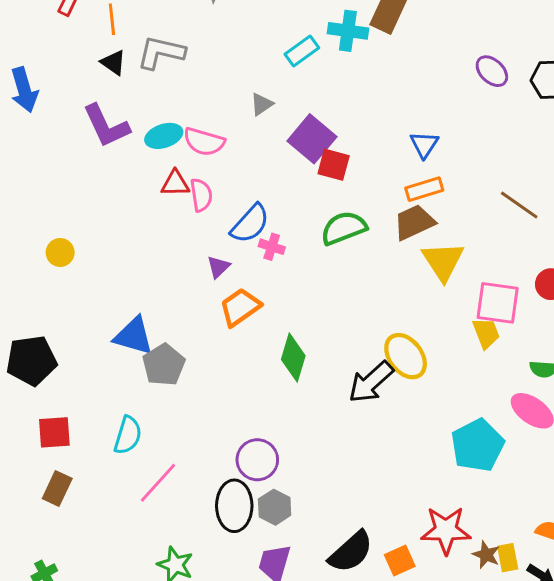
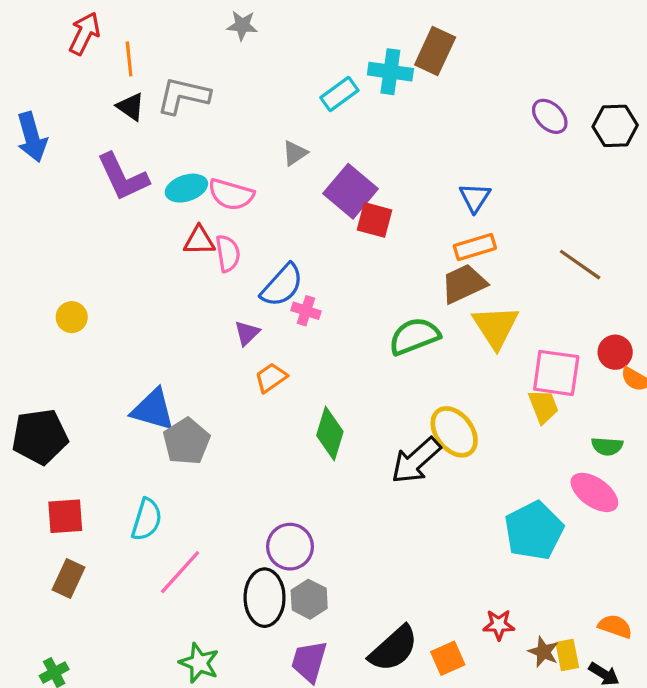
green semicircle: (344, 228) -> (414, 336), moved
orange trapezoid: (240, 307) -> (271, 378), size x0.7
red star: (446, 530) -> (499, 625), size x0.6

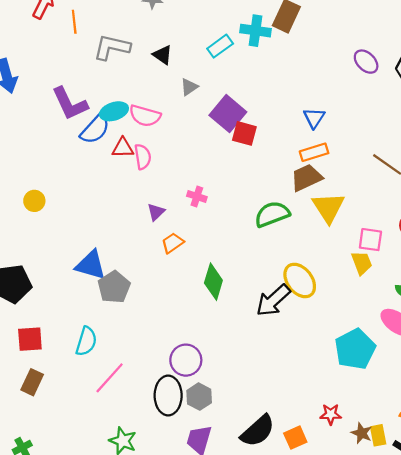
black triangle: (131, 107) -> (163, 55), moved
blue semicircle: (282, 285) -> (95, 129), moved
pink square: (556, 373) -> (370, 240), size x0.7

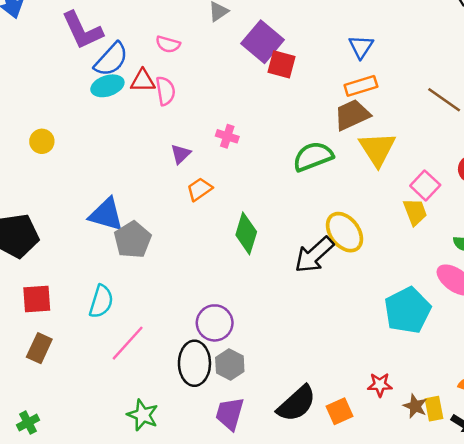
cyan ellipse: (114, 111) -> (107, 86), moved
pink semicircle: (145, 116) -> (168, 44), size x0.7
pink square: (370, 240) -> (425, 185), turned 35

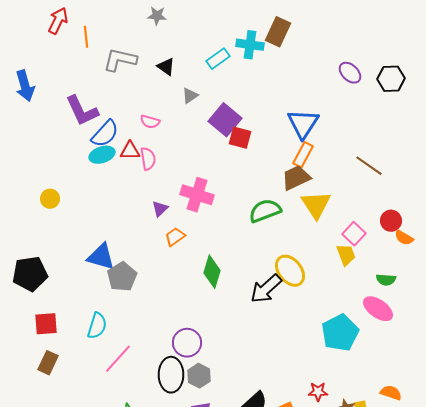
blue triangle: (361, 47) -> (303, 124), size x1.6
orange rectangle: (361, 86) -> (303, 155), turned -45
pink cross: (227, 136) -> (197, 195), size x1.8

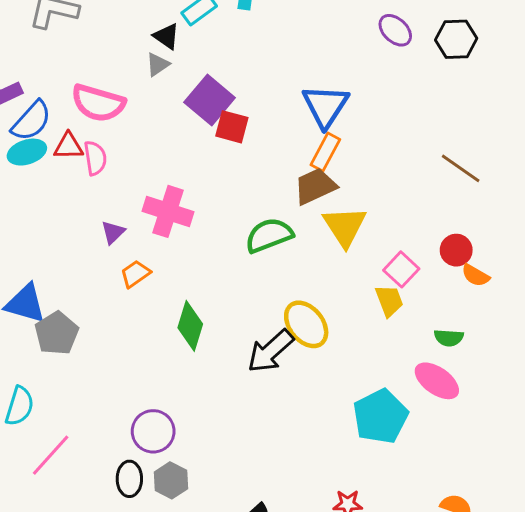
black triangle: (166, 67) -> (167, 36), moved
pink semicircle: (150, 122) -> (98, 103), size x1.8
brown line: (369, 166) -> (461, 168), moved
black ellipse: (171, 375) -> (129, 479), size x0.7

